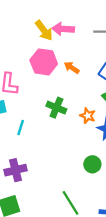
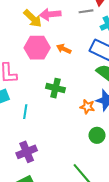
orange star: (88, 116) -> (87, 107), moved

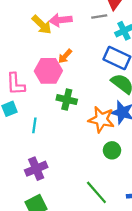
pink hexagon: (37, 48) -> (48, 71), moved
orange arrow: (64, 49) -> (65, 56), moved, turned -72
orange star: (87, 107) -> (101, 120), size x1.6

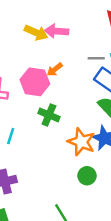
gray line: (99, 17) -> (96, 58), moved
yellow arrow: (42, 25) -> (36, 33), turned -30

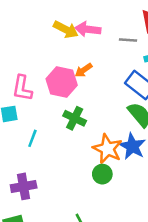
gray line: (96, 58) -> (128, 40), moved
green circle: (87, 176) -> (102, 174), moved

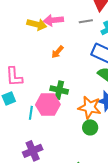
pink hexagon: (62, 82) -> (48, 105), moved

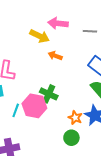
yellow arrow: (37, 24) -> (40, 36), moved
orange arrow: (57, 52) -> (55, 56), turned 56
orange star: (90, 107) -> (75, 118), size x0.6

